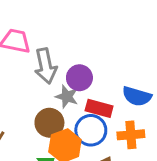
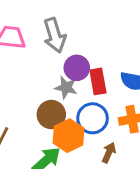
gray arrow: (46, 66) -> (55, 35), moved
red rectangle: (99, 108) -> (98, 81), moved, turned 70

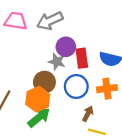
gray arrow: (55, 35) -> (50, 21), turned 80
orange hexagon: (69, 136) -> (38, 99), moved

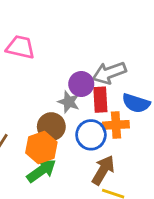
gray arrow: (50, 21) -> (109, 73), moved
orange cross: (107, 89) -> (116, 125), moved
brown arrow: (88, 114) -> (103, 170), size x1.5

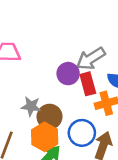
gray star: (69, 102) -> (31, 106), moved
blue circle: (91, 135) -> (82, 133), moved

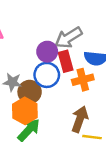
blue circle: (82, 133) -> (47, 75), moved

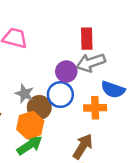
red rectangle: (66, 61) -> (87, 39), moved

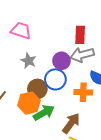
gray star: (24, 94) -> (28, 61), moved
green arrow: (30, 145) -> (44, 113), moved

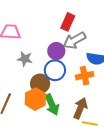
red rectangle: (80, 35) -> (68, 22), turned 36
green arrow: (44, 113) -> (52, 105), turned 110

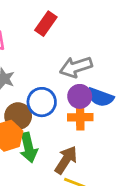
red rectangle: (68, 22) -> (46, 24), moved
purple circle: (56, 51) -> (80, 96), moved

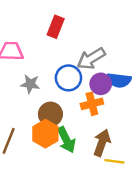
blue circle: (42, 102) -> (68, 78), moved
orange cross: (80, 117) -> (92, 104), moved

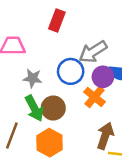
orange cross: (92, 104) -> (95, 97), turned -35
orange hexagon: (45, 134) -> (49, 143), moved
green arrow: (66, 140) -> (34, 108), moved

